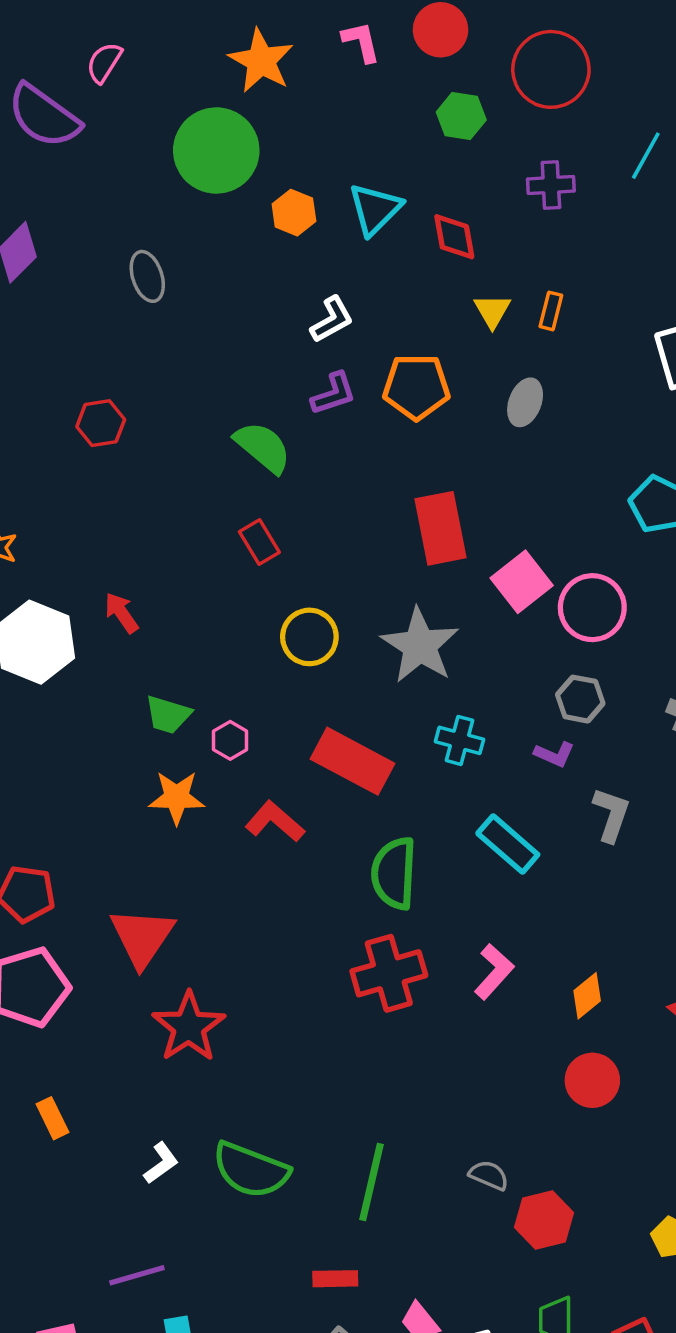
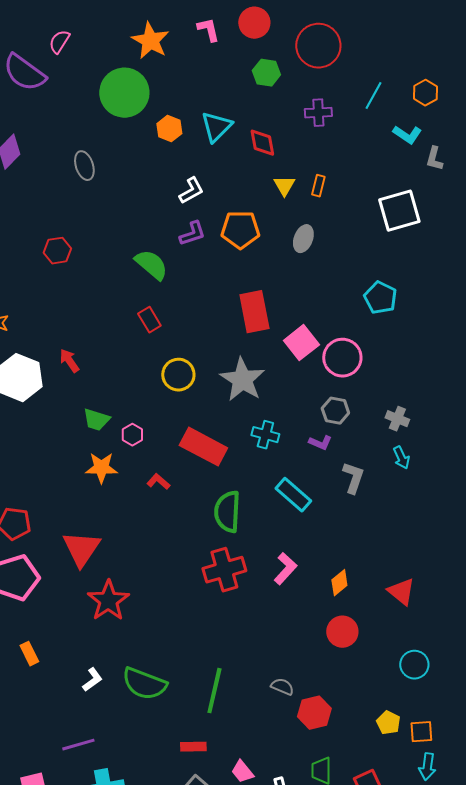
red L-shape: (275, 822) -> (158, 482), size x0.7

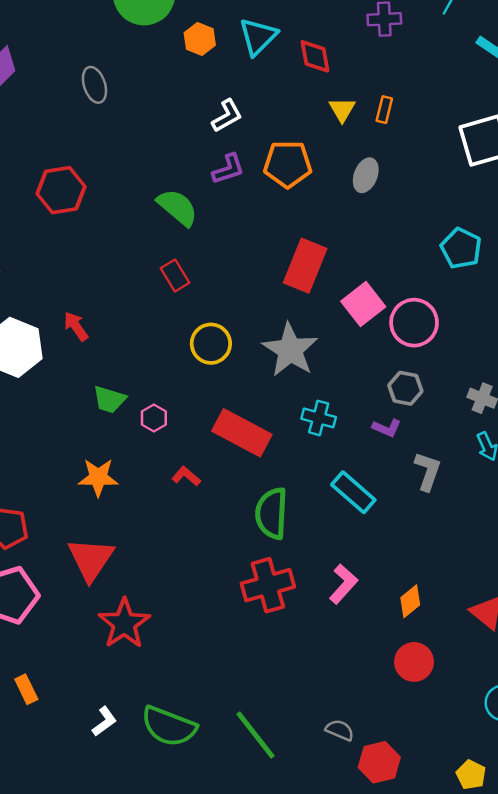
red hexagon: (57, 251) -> (61, 190), size x1.4
red rectangle: (254, 312) -> (305, 266), turned 33
orange star: (101, 468) -> (98, 477), moved
green line: (214, 691) -> (255, 735), turned -51

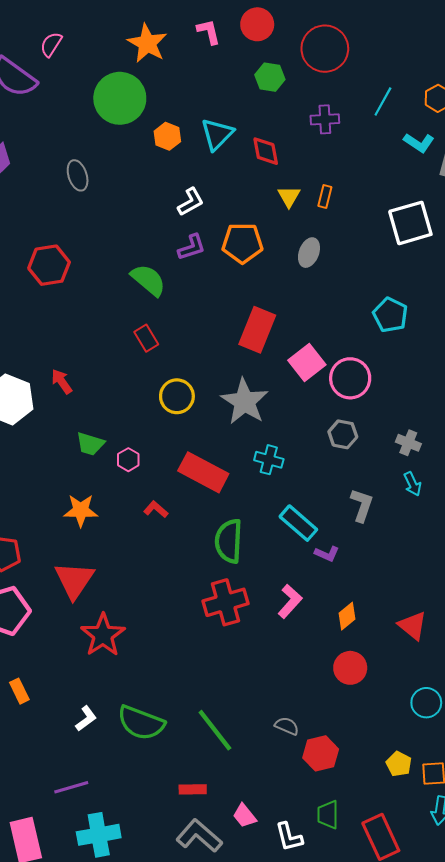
purple L-shape: (387, 428) -> (327, 554), moved

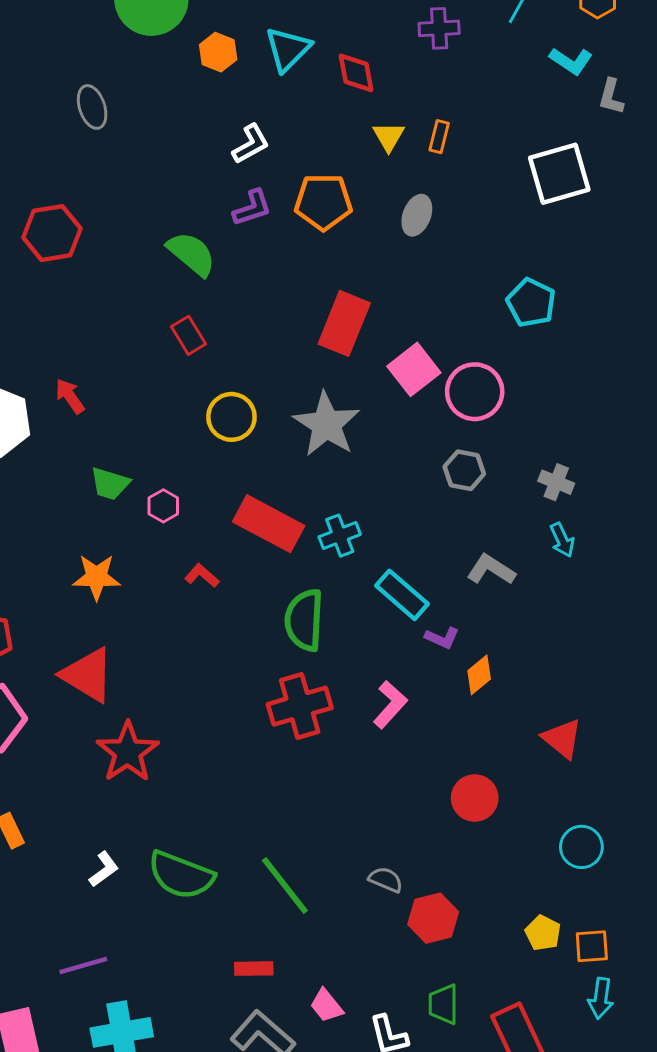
cyan cross: (269, 460) -> (340, 536), moved, turned -36
gray L-shape: (362, 505) -> (491, 570), turned -76
red triangle: (74, 580) -> (88, 675), turned -33
orange diamond: (347, 616) -> (479, 675), moved

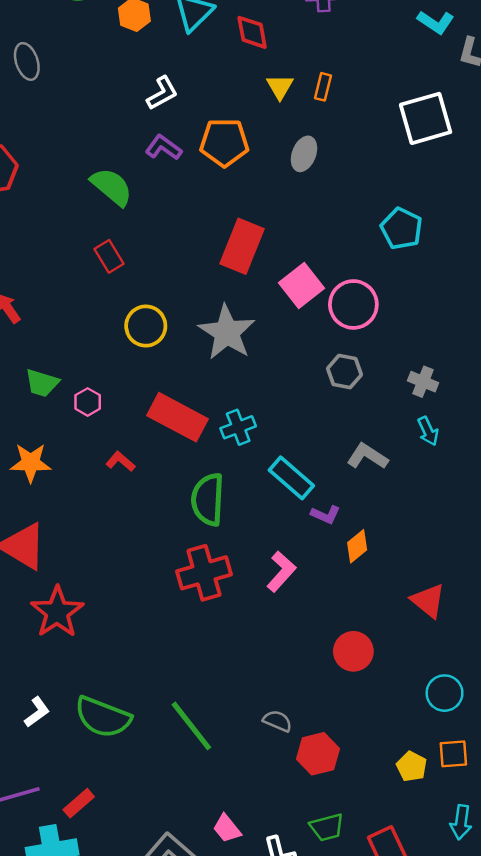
purple L-shape: (252, 208) -> (164, 148), turned -126
orange square: (592, 946) -> (453, 754), moved
red rectangle: (254, 969) -> (79, 803), moved, turned -40
green trapezoid: (444, 1004) -> (327, 827), turned -105

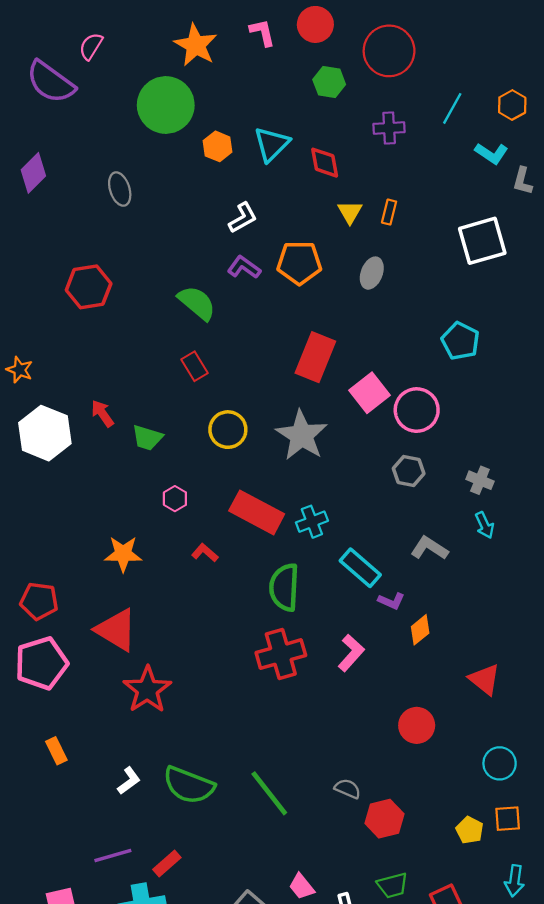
green trapezoid: (42, 383) -> (147, 438), moved

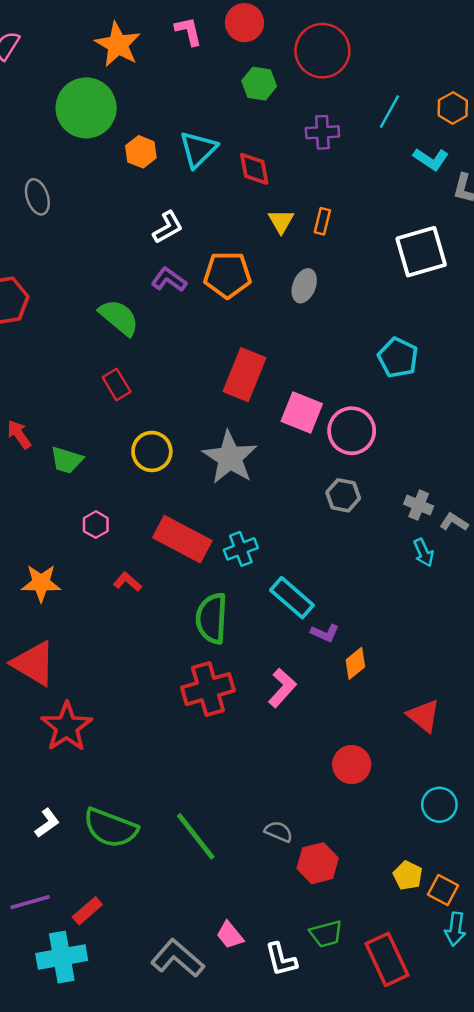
pink square: (369, 393) -> (302, 412), turned -30
gray L-shape: (429, 548) -> (454, 522), moved, size x0.7
orange square: (508, 819) -> (443, 890), moved, turned 32

